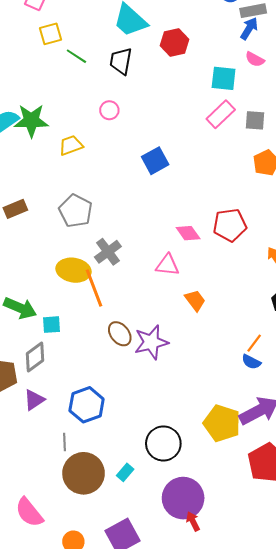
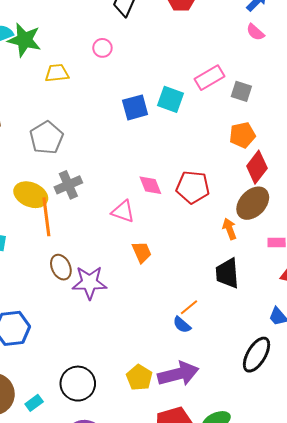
cyan square: (224, 78) -> (170, 99), moved
yellow pentagon: (222, 423) -> (139, 378), size x0.7

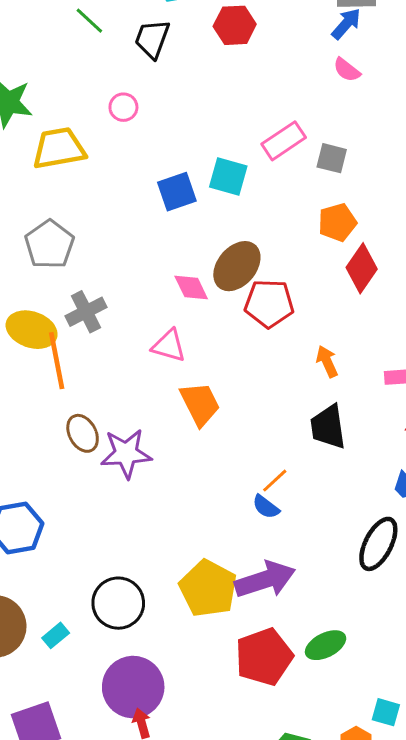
yellow trapezoid: (57, 73) -> (59, 148), size x1.5
pink diamond: (150, 185) -> (191, 287), moved
brown ellipse: (253, 203) -> (237, 266), moved
orange trapezoid: (142, 252) -> (200, 404), size x1.4
yellow pentagon: (139, 378) -> (208, 588), size x1.5

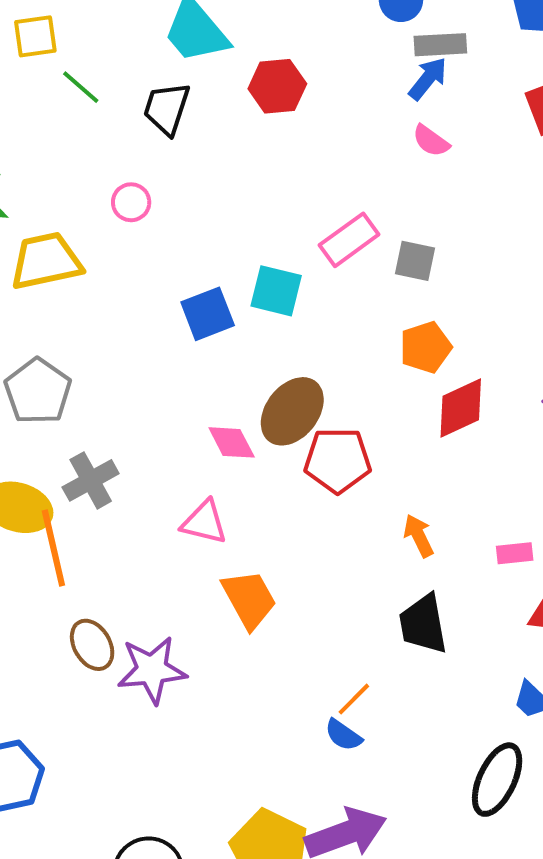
red diamond: (362, 268) -> (461, 408), turned 33

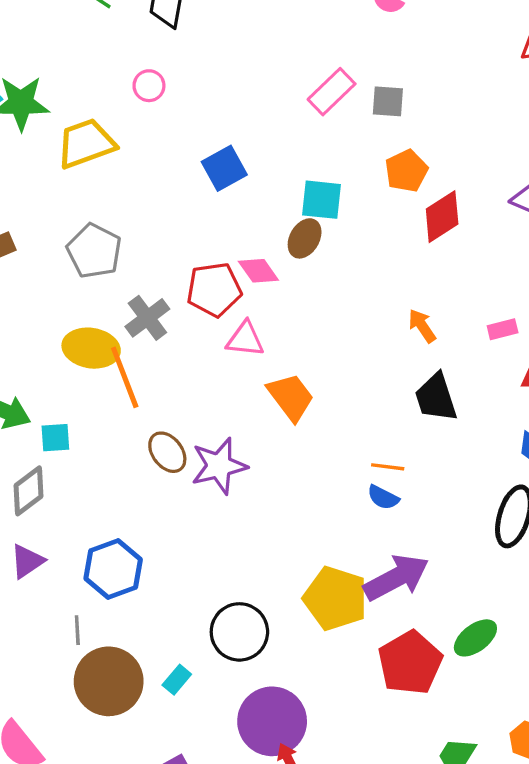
cyan square: (276, 291) -> (321, 200), moved
brown ellipse: (292, 411) -> (305, 238), size x0.7
red pentagon: (338, 460) -> (214, 290), moved
orange line: (354, 699) -> (388, 467), turned 60

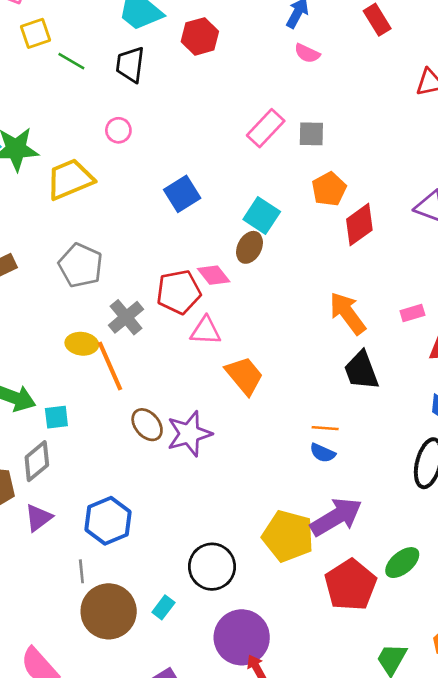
cyan square: (321, 200) -> (262, 215), turned 30
orange arrow: (422, 326) -> (347, 313), size x1.6
yellow ellipse: (91, 348) -> (82, 344), size x0.7

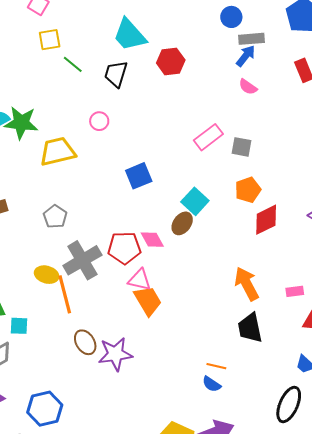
gray pentagon: (81, 265) -> (55, 217), size x0.7
gray cross: (126, 317) -> (82, 260), size x1.4
orange trapezoid: (244, 376) -> (148, 301), moved

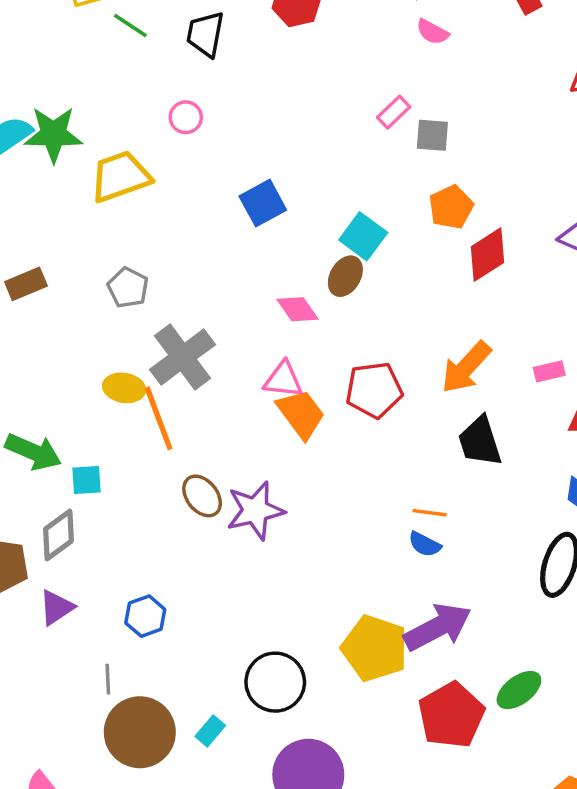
pink rectangle: (208, 137) -> (394, 112), moved, size x0.7
red pentagon: (124, 248) -> (374, 390), moved
orange arrow: (247, 284) -> (466, 367), turned -104
blue hexagon: (45, 409) -> (145, 616), size x0.7

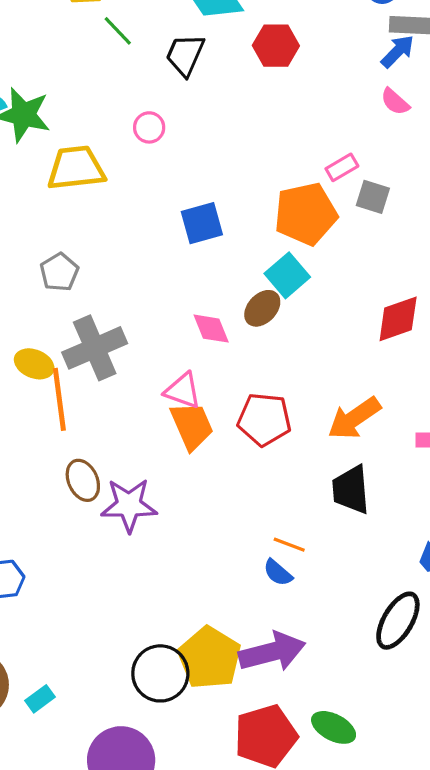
orange pentagon: (451, 207) -> (306, 214), moved, size x1.5
black circle: (275, 682) -> (160, 673), moved
green ellipse: (519, 690) -> (334, 727), turned 51

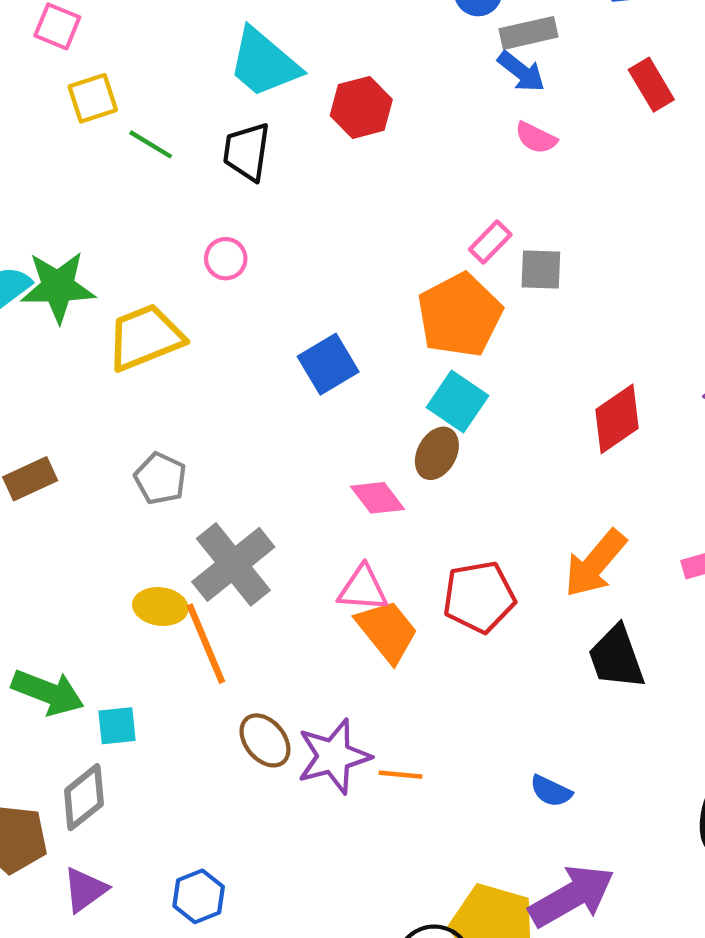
blue arrow: (398, 51) -> (521, 72), turned 99
orange line: (289, 545) -> (401, 775), moved

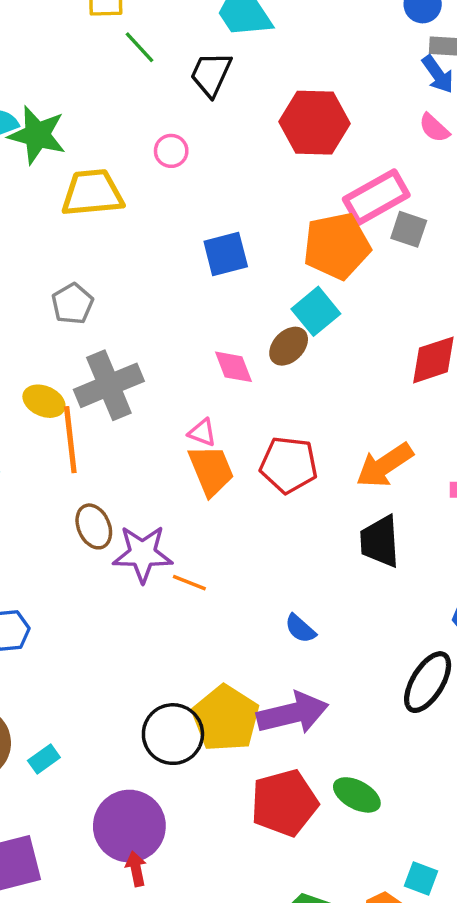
red hexagon: (361, 107) -> (315, 123), moved, size x1.4
pink rectangle: (490, 242) -> (376, 197), size x1.8
pink triangle: (363, 588) -> (202, 432), size x0.7

